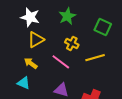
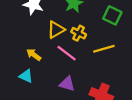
yellow triangle: (36, 40) -> (56, 30), moved

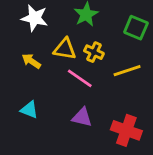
yellow triangle: (56, 30) -> (65, 49), turned 42
yellow arrow: (34, 55) -> (31, 61), moved

